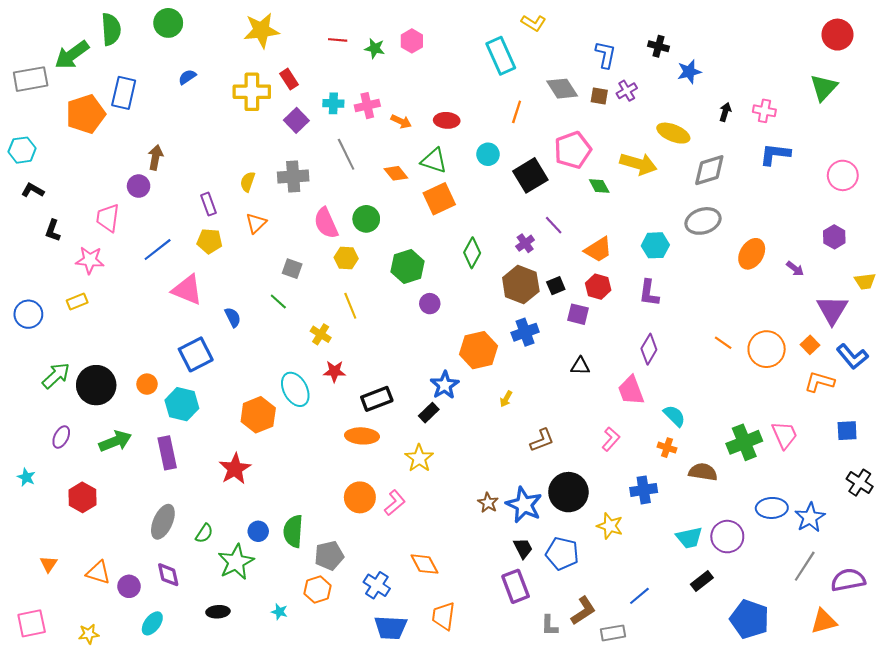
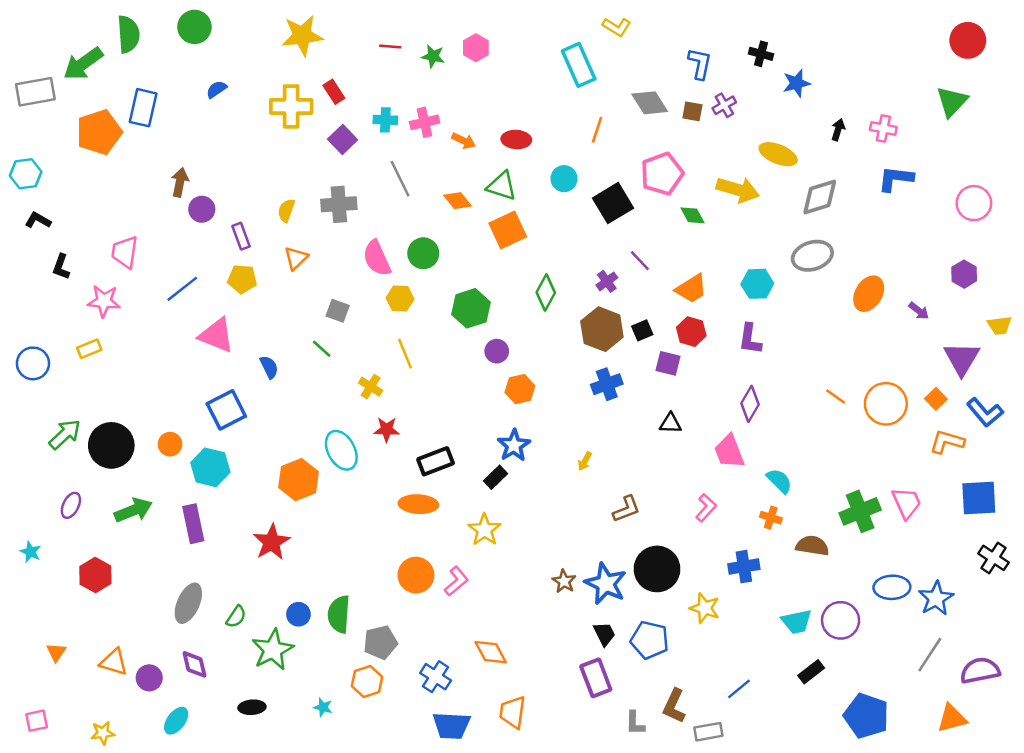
purple circle: (139, 186) -> (202, 209), moved
orange hexagon: (478, 350) -> (520, 389), moved, size x0.7
blue square: (847, 431) -> (979, 498), size x1.5
brown L-shape: (583, 611) -> (674, 706), turned 148
pink square: (32, 623) -> (37, 721), size x0.7

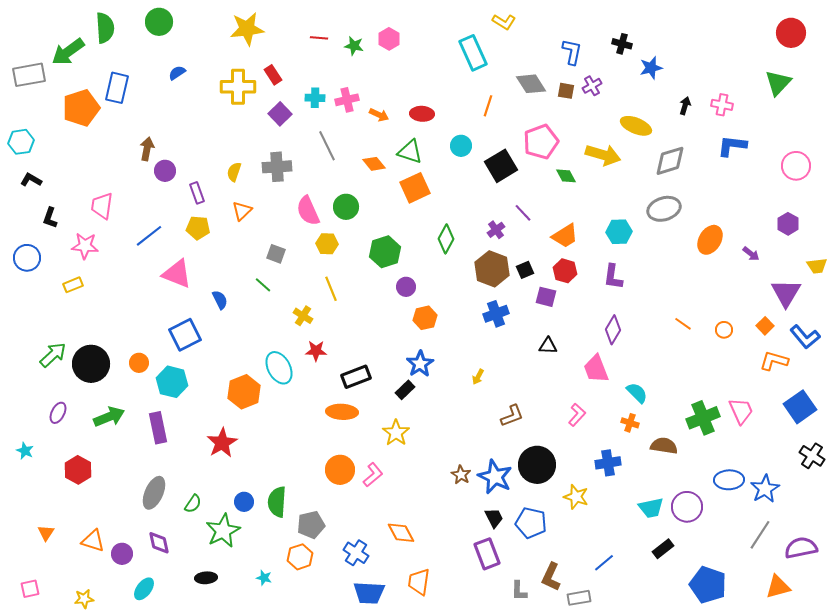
blue circle: (33, 363) -> (27, 258), moved
orange circle: (886, 404) -> (724, 330), size x0.5
blue square: (979, 498) -> (800, 407), turned -32

